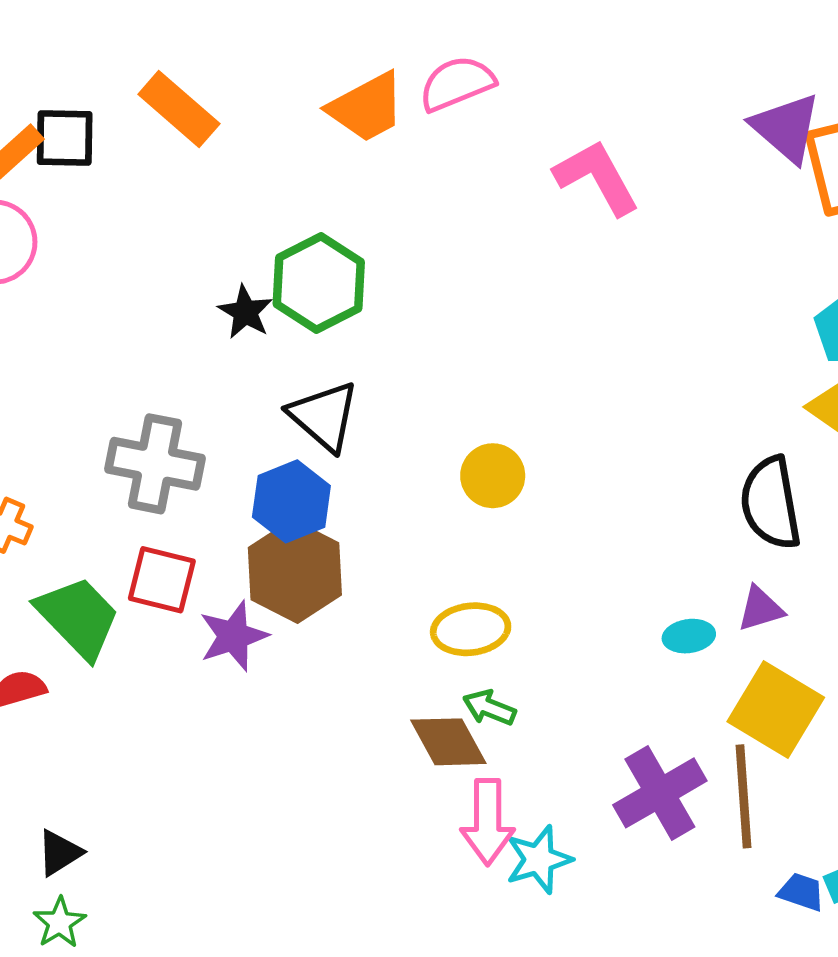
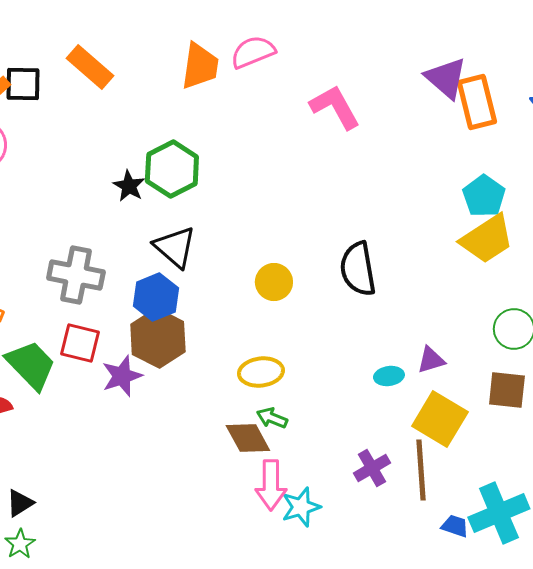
orange trapezoid: (367, 107) -> (200, 66), turned -54
black semicircle: (771, 503) -> (358, 269), moved
purple cross: (660, 793) -> (372, 468), size x0.7

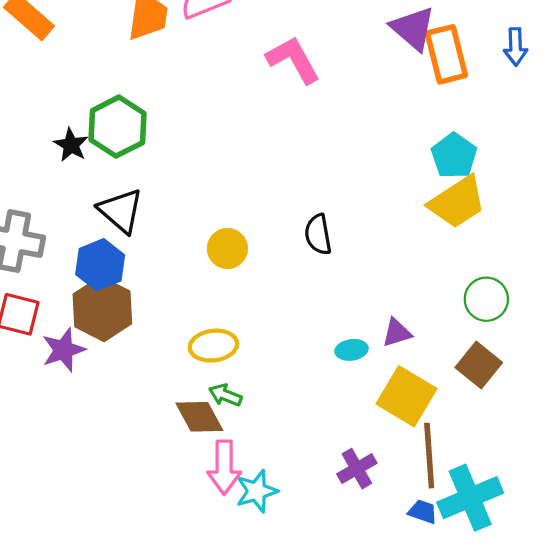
black semicircle: (358, 269) -> (318, 234), size x0.7
brown square: (507, 390) -> (479, 365), turned 33
purple cross: (372, 468) -> (357, 469), moved
brown line: (421, 470) -> (429, 456), moved

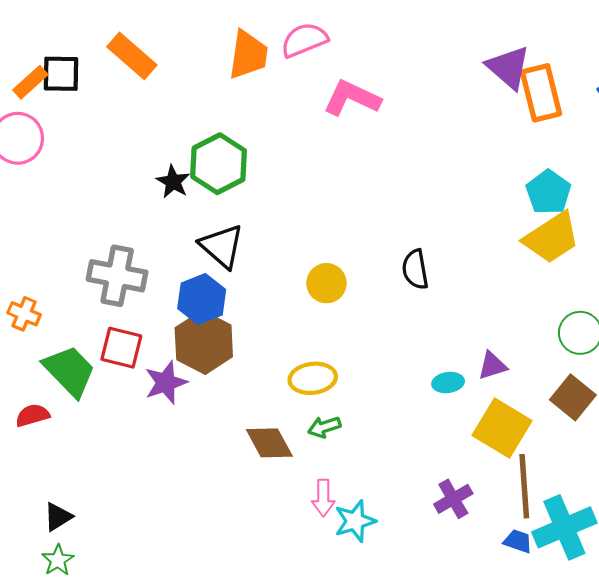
pink L-shape: (293, 60) -> (352, 98), moved, turned -36
green arrow: (225, 395) -> (324, 427), turned -40
brown diamond: (199, 417) -> (269, 443), moved
pink arrow: (224, 467) -> (323, 498), size x0.7

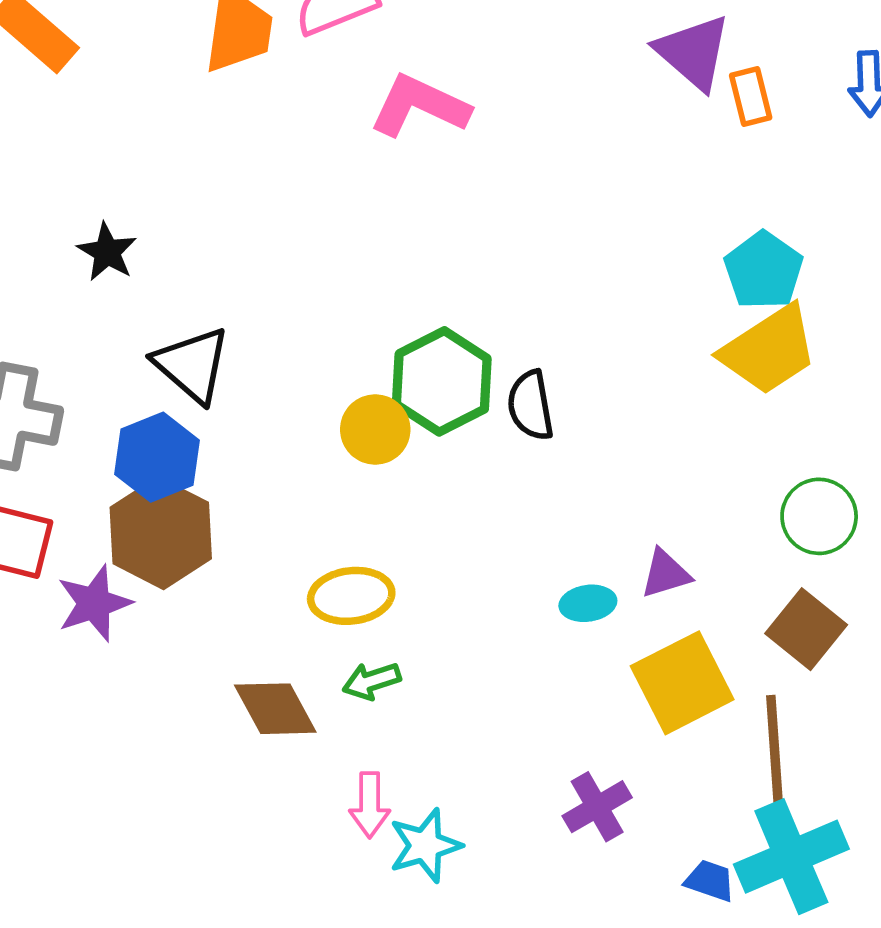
orange rectangle: (541, 93) -> (751, 97), size x0.6
green hexagon: (219, 164) -> (442, 381), moved
yellow square: (502, 428) -> (682, 683), turned 32
brown line: (524, 486) -> (775, 751), moved

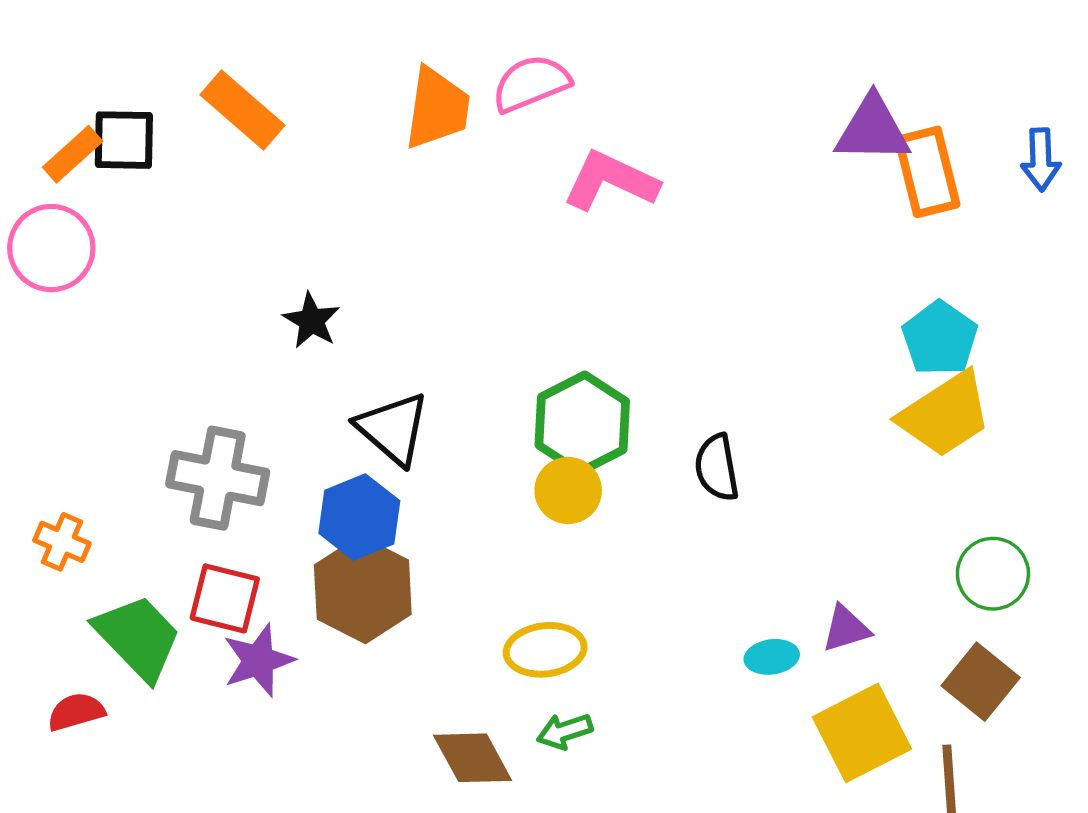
purple triangle: (693, 52) -> (873, 129), turned -40
orange rectangle: (751, 97) -> (927, 172), size x1.6
green hexagon: (442, 381) -> (582, 423), moved
purple star: (94, 603) -> (258, 660), moved

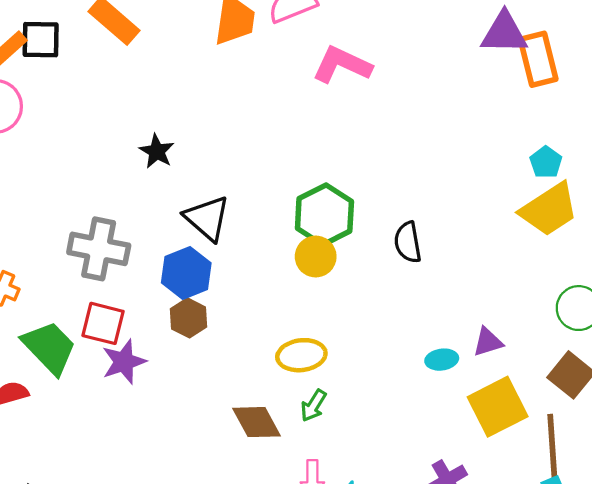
cyan pentagon: (940, 338) -> (546, 162), size x0.7
brown hexagon: (363, 590) -> (189, 318), size x0.6
green arrow: (565, 731) -> (313, 406), turned -40

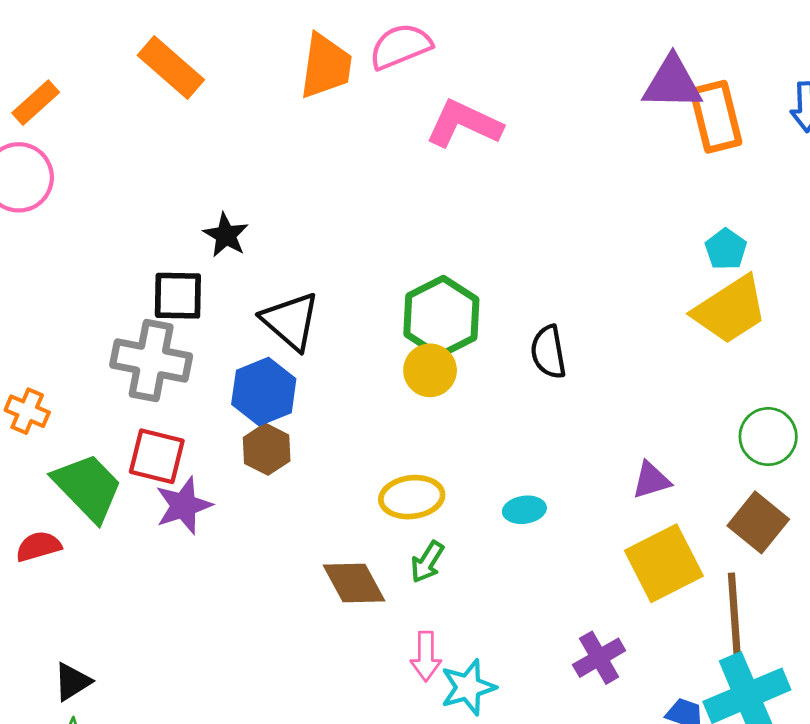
black square: (41, 40) -> (178, 296), moved
cyan ellipse: (442, 360) -> (524, 510), moved

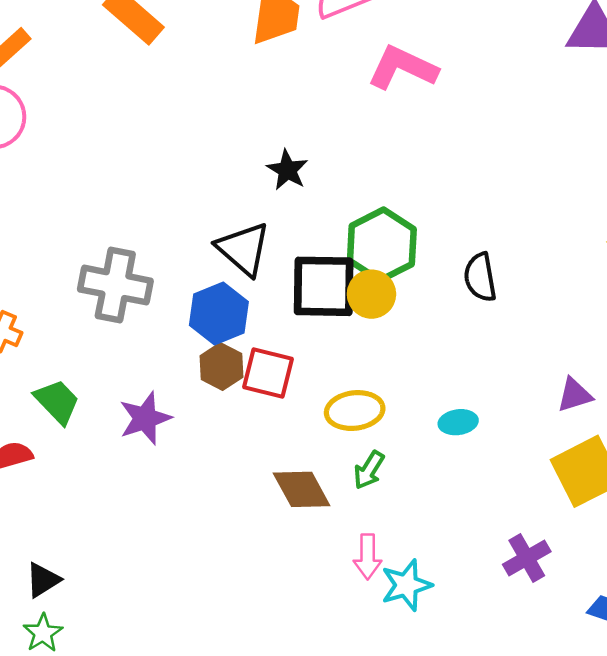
black star: (226, 235) -> (287, 170), moved
black square: (178, 296) -> (324, 286), moved, size x1.4
red square: (157, 456) -> (268, 373), moved
green trapezoid: (88, 487) -> (57, 401), size x0.7

